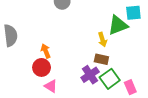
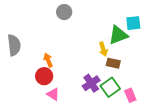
brown rectangle: (101, 59) -> (113, 63), moved

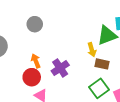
gray circle: (64, 12) -> (35, 24), moved
purple cross: (91, 83) -> (60, 68), moved

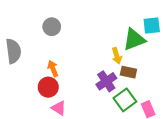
purple cross: (60, 68) -> (106, 81), moved

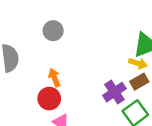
yellow arrow: (117, 56) -> (138, 63), moved, turned -56
brown rectangle: (128, 72) -> (139, 82), turned -42

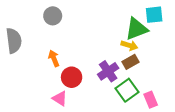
red circle: (49, 99) -> (72, 77), moved

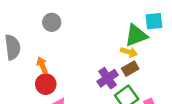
orange arrow: (54, 58) -> (42, 65), moved
red circle: (72, 77) -> (46, 84), moved

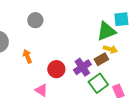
yellow arrow: (129, 52) -> (110, 49), moved
red circle: (46, 84) -> (56, 69), moved

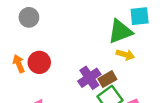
brown rectangle: (101, 59) -> (107, 79), moved
red circle: (56, 69) -> (39, 62), moved

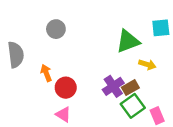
green triangle: (120, 31) -> (128, 41), moved
red circle: (39, 62) -> (66, 88), moved

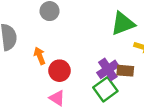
brown rectangle: (130, 88) -> (125, 71), turned 35
green square: (133, 106) -> (105, 89), moved

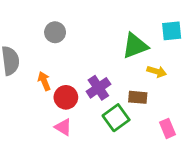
purple cross: (108, 69) -> (98, 88), moved

